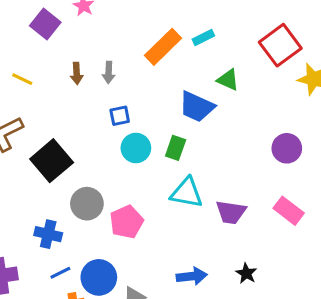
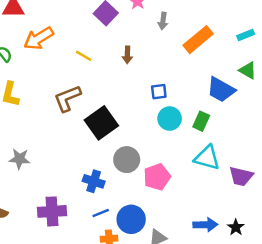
cyan rectangle: (203, 37) -> (246, 35), moved
gray arrow: (109, 72) -> (163, 21), moved
black star: (246, 273) -> (236, 227), moved

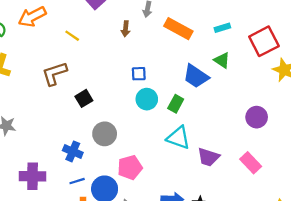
orange rectangle: (198, 40) -> (178, 29), turned 64
brown arrow: (127, 55) -> (126, 29), moved
black square: (101, 123) -> (84, 98), size x0.6
pink pentagon: (157, 177) -> (130, 167), moved

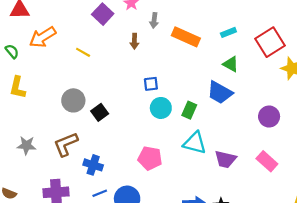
brown L-shape: (54, 74) -> (66, 144), moved
blue trapezoid: (196, 76) -> (220, 93), moved
gray circle: (105, 134) -> (73, 100), moved
pink pentagon: (130, 167) -> (150, 158), moved, turned 30

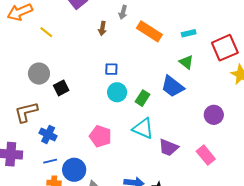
yellow line: (83, 52) -> (46, 32), moved

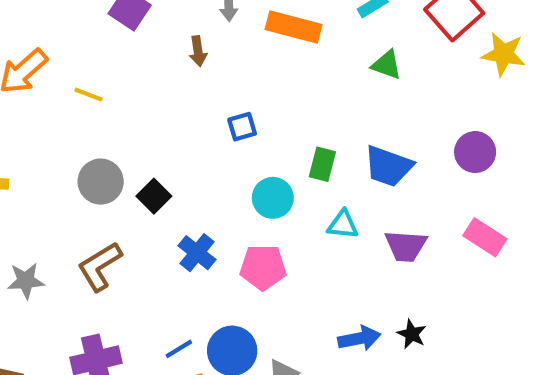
blue trapezoid: (173, 86) -> (388, 166), moved
cyan circle: (117, 92) -> (273, 198), moved
cyan triangle: (143, 128) -> (343, 225), size x0.7
blue cross: (48, 135) -> (197, 253), moved, turned 30

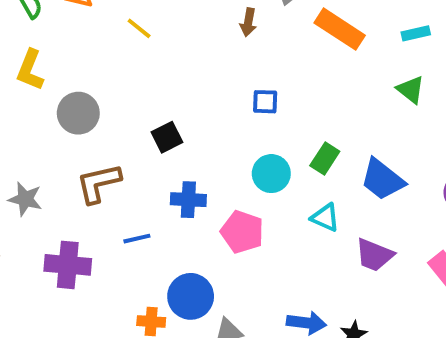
gray circle: (101, 182) -> (78, 113), moved
blue cross: (197, 253) -> (188, 200), turned 36
gray star: (26, 281) -> (25, 199), moved
blue line: (179, 349) -> (137, 239), moved

